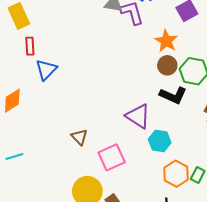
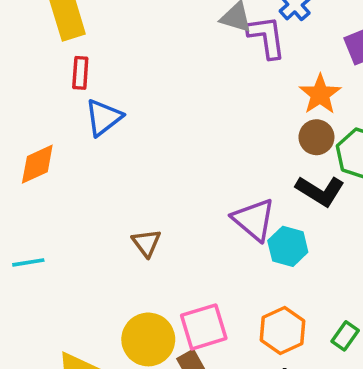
cyan hexagon: (160, 141) -> (288, 246), moved
pink square: (112, 157) -> (204, 327), moved
orange hexagon: (176, 174) -> (282, 330), moved

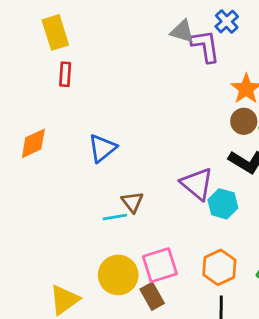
blue triangle: (104, 118) -> (102, 148), moved
brown triangle: (146, 243) -> (132, 202), moved
cyan line: (28, 262) -> (115, 217), moved

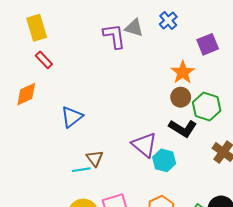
purple L-shape: (205, 46) -> (114, 36), moved
red rectangle: (65, 74) -> (44, 60), turned -48
orange diamond: (33, 143) -> (26, 94), moved

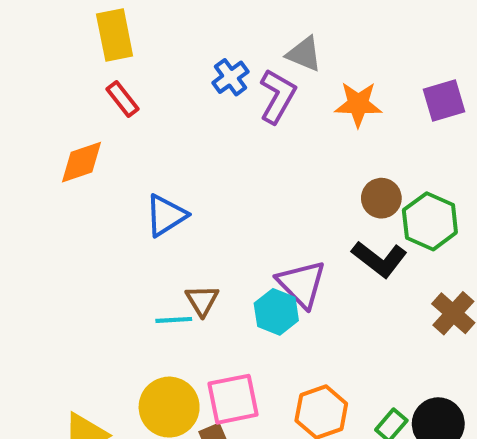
blue cross: (168, 21) -> (231, 77), moved
purple L-shape: (114, 36) -> (278, 96), moved, turned 32
orange star: (183, 72) -> (358, 104), moved, turned 30
cyan hexagon: (164, 160) -> (276, 312), moved

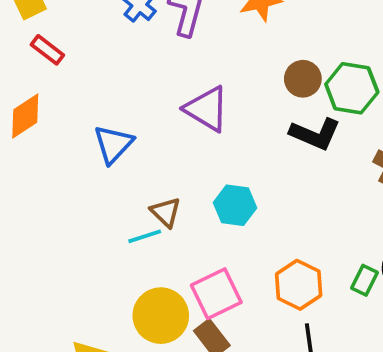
purple triangle: (302, 284) -> (207, 109), moved

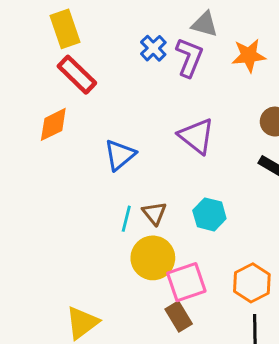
red rectangle: (47, 50) -> (77, 75), size x1.5
cyan line: (145, 236) -> (126, 219), moved, turned -65
yellow circle: (161, 316) -> (153, 258), moved

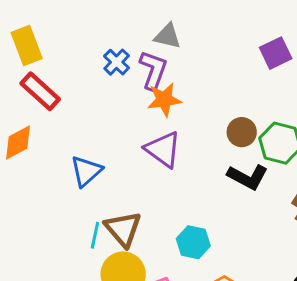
orange star: (249, 55) -> (164, 100), moved
brown triangle: (154, 213) -> (123, 229), size x1.5
cyan hexagon: (209, 214) -> (193, 242), moved

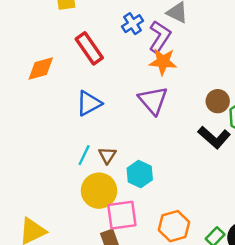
red rectangle: (40, 91) -> (89, 48), moved
brown triangle: (123, 229) -> (107, 155), size x0.6
cyan hexagon: (193, 242) -> (140, 174), moved

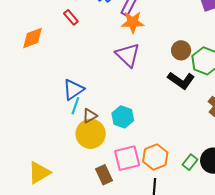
red rectangle: (89, 48) -> (71, 17), size x0.6
blue triangle: (89, 103) -> (73, 90), moved
brown triangle: (107, 155) -> (90, 116), moved, turned 35
pink square: (122, 215) -> (127, 158), moved

